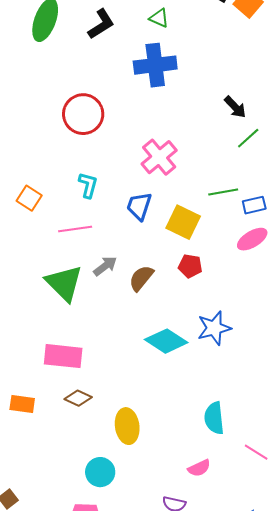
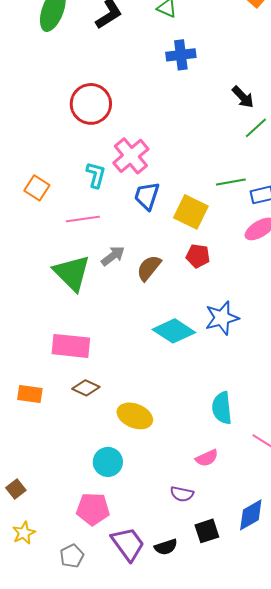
blue cross: (155, 65) -> (181, 55), moved, size x0.7
pink cross: (159, 157) -> (131, 156), moved
yellow ellipse: (127, 426) -> (135, 416), turned -60

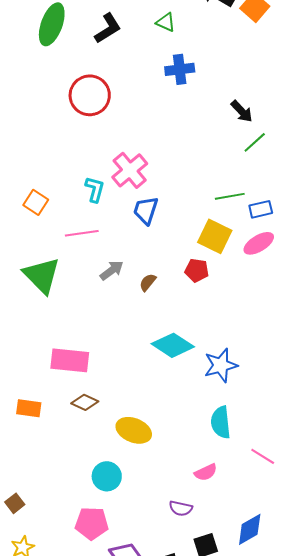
red circle: (91, 104) -> (90, 95), moved
yellow square: (191, 212) -> (215, 236), moved
brown semicircle: (149, 268) -> (148, 282), size x0.7
green triangle: (72, 273) -> (42, 275), moved
blue star: (222, 318) -> (221, 365), moved

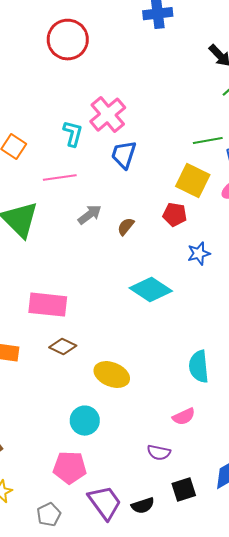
blue star: (221, 365) -> (199, 254), moved, size x0.7

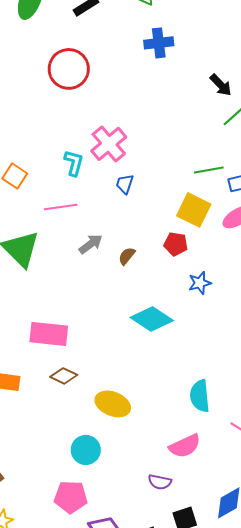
blue trapezoid: (124, 155) -> (125, 184), size x0.7
pink semicircle: (184, 417) -> (185, 446), size x1.4

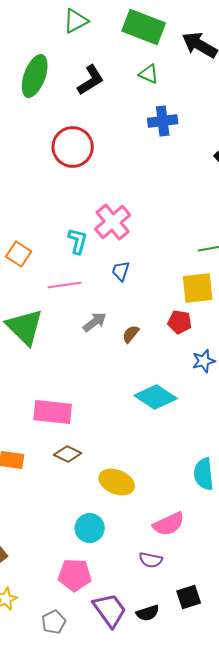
blue trapezoid: (125, 184) -> (121, 271), moved
yellow square: (194, 210) -> (198, 288), turned -32
pink semicircle: (185, 446) -> (169, 524), moved
purple semicircle: (160, 482) -> (151, 560), moved

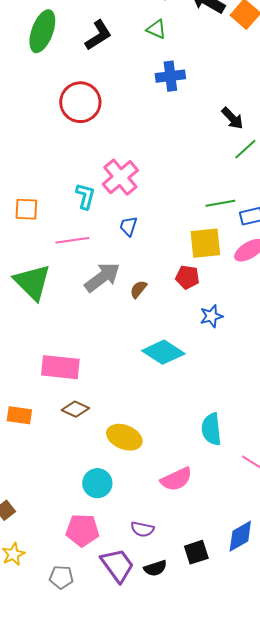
orange square: (19, 254) -> (26, 209), turned -30
gray arrow: (95, 322) -> (102, 277), size x1.5
purple semicircle: (151, 560) -> (142, 529), moved
gray pentagon: (54, 622) -> (61, 577), turned 30

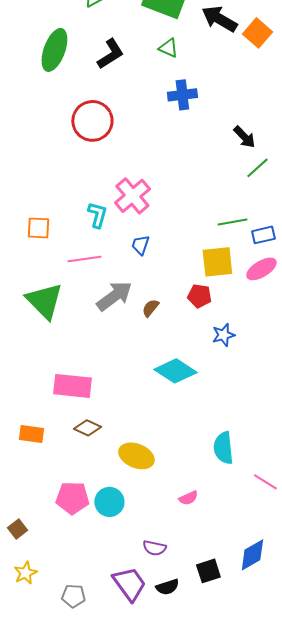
pink semicircle: (176, 479) -> (188, 498), size x0.6
pink pentagon: (82, 530) -> (72, 498), moved

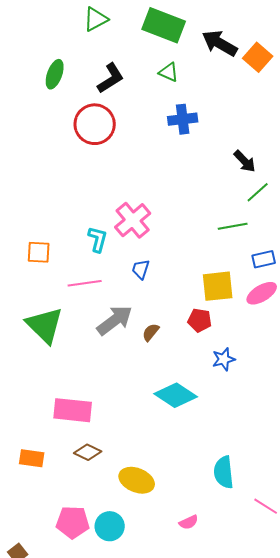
green ellipse: (54, 50) -> (55, 74), size x0.7
red circle: (92, 121) -> (95, 124), moved
green line: (232, 222) -> (233, 226), moved

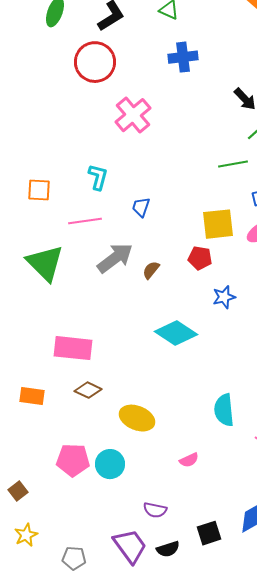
pink cross: (133, 220) -> (133, 115), moved

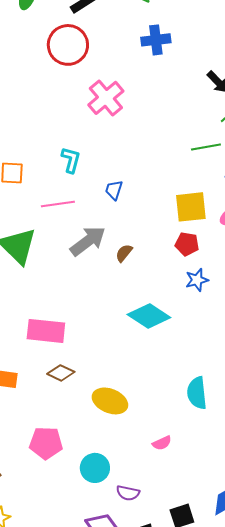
red pentagon: (200, 258) -> (187, 244), moved
cyan circle: (110, 464) -> (95, 468), moved

